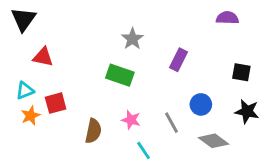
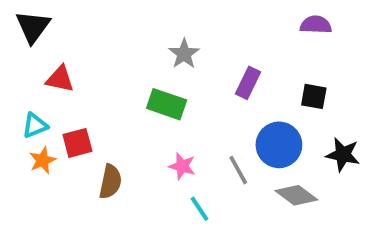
black square: (241, 72) -> (314, 96), moved
blue circle: (201, 104) -> (279, 145), size x1.5
brown semicircle: (93, 131) -> (110, 182), moved

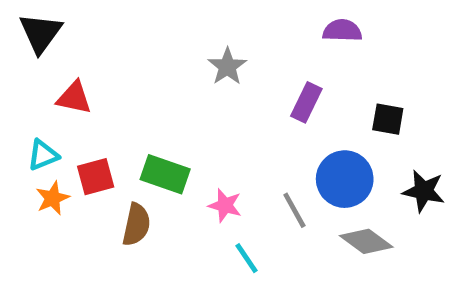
purple semicircle: (316, 25) -> (342, 31), moved
green rectangle: (167, 104) -> (165, 174), moved

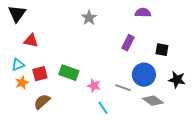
gray star: (227, 67) -> (89, 18), moved
gray line: (294, 210) -> (123, 88), turned -42
brown semicircle: (136, 225) -> (42, 102), moved, turned -144

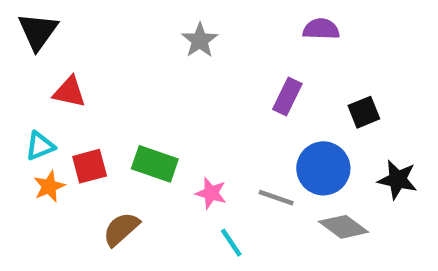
black square: (162, 50) -> (364, 112), turned -32
brown semicircle: (42, 102) -> (121, 229), moved

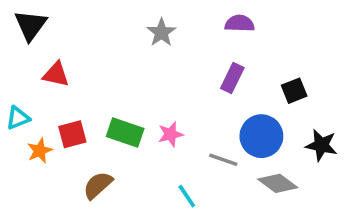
purple semicircle: (321, 29) -> (240, 23), moved
cyan triangle: (40, 146) -> (18, 118), moved
pink star: (211, 193) -> (171, 134), moved, turned -30

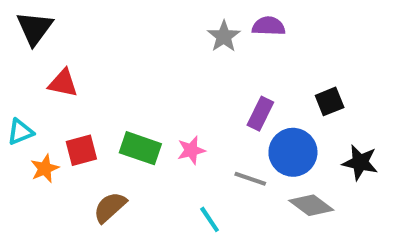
gray star: (161, 32) -> (224, 36), moved
purple rectangle: (232, 78) -> (260, 114), moved

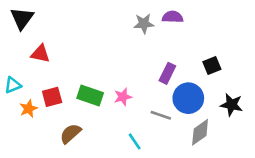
gray star: (224, 36) -> (144, 24), turned 30
gray diamond: (311, 205) -> (200, 132), turned -72

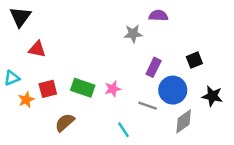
gray star: (144, 24) -> (133, 34), moved

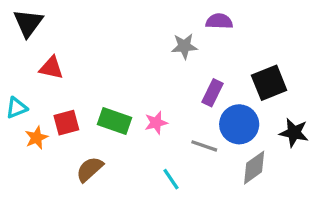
black square: (194, 60) -> (269, 83), size x1.5

